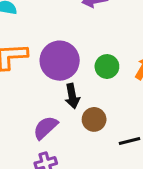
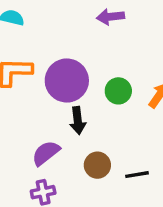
brown circle: (94, 119) -> (97, 165), moved

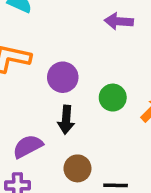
purple circle: (67, 80) -> (63, 77), size x0.7

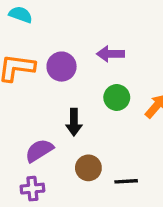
purple arrow: (119, 21) -> (110, 54), moved
purple circle: (63, 77) -> (62, 67), moved

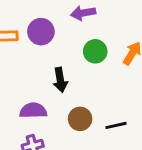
purple semicircle: (39, 151) -> (33, 111), turned 40

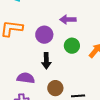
purple circle: (41, 32) -> (44, 35), moved

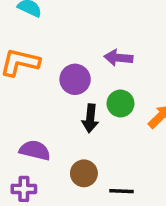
black arrow: (46, 61) -> (90, 118), moved

